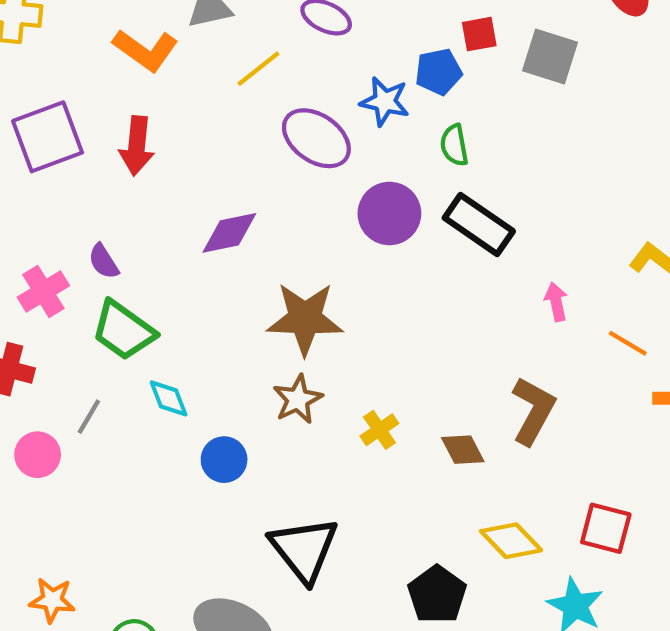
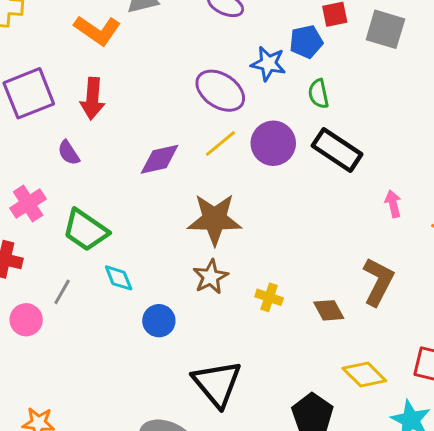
yellow line: (258, 69) -> (220, 143), moved
purple semicircle: (104, 261) -> (69, 153), moved
yellow cross: (379, 430) -> (269, 297), turned -36

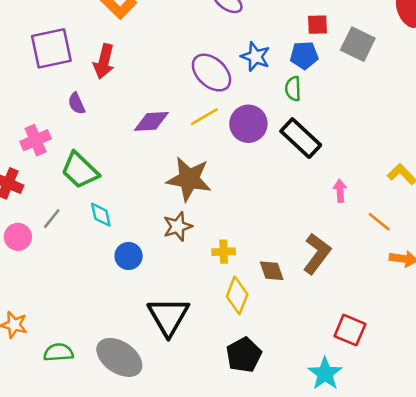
blue pentagon: (306, 42) -> (304, 55), moved
yellow cross: (269, 297) -> (224, 252), turned -30
yellow diamond: (364, 374) -> (237, 295), moved, turned 57

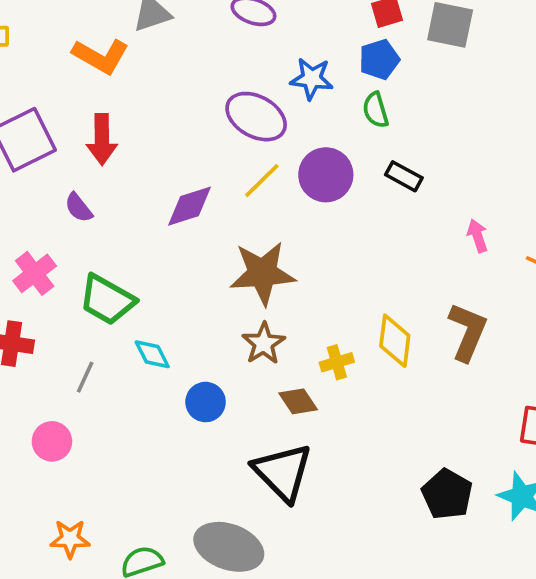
black rectangle: (301, 138) -> (404, 176), size x0.6
pink circle: (18, 237) -> (52, 441), moved
brown diamond: (272, 271) -> (298, 401), moved
yellow diamond: (237, 295) -> (395, 341), moved
black pentagon: (244, 355) -> (447, 494), moved

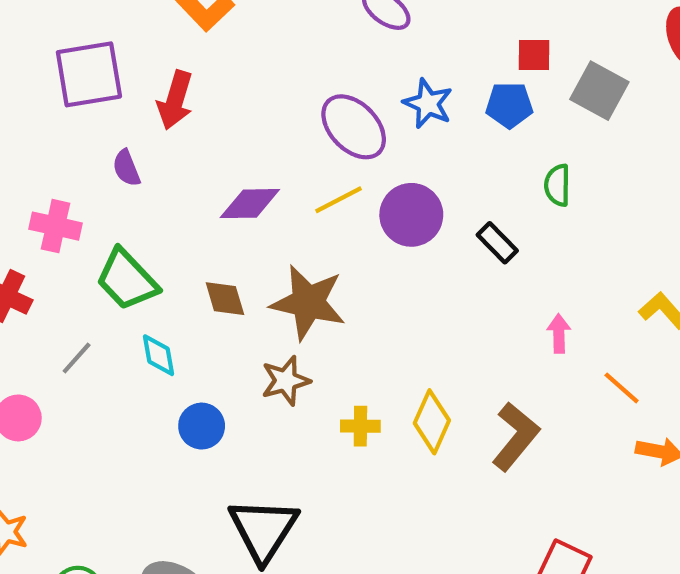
green semicircle: (376, 110) -> (557, 185), moved
pink cross: (35, 273) -> (55, 226), turned 33
brown diamond: (298, 401) -> (225, 299), moved

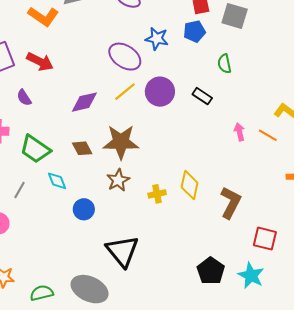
red arrow: (175, 100) -> (40, 62), turned -68
orange line: (622, 388) -> (268, 135), moved
brown L-shape: (516, 436) -> (231, 203), moved

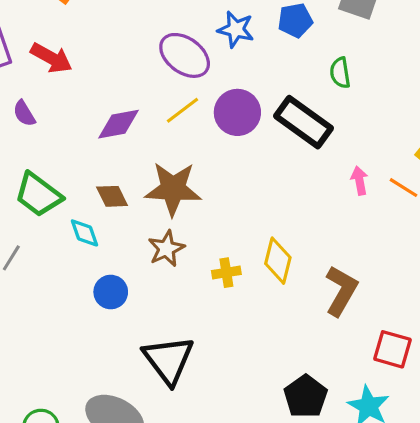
black rectangle: (202, 96) -> (303, 122), size x1.8
cyan diamond: (57, 181) -> (85, 233), moved

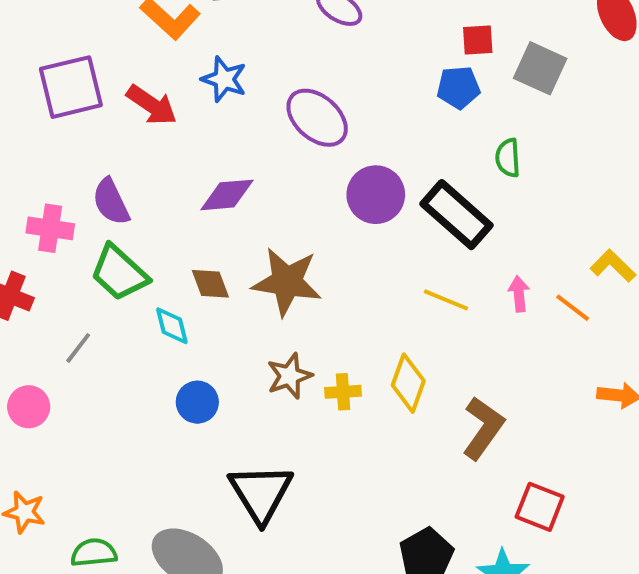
blue star: (236, 29) -> (224, 79), moved
yellow line: (183, 110) -> (446, 300), moved, turned 54
purple semicircle: (24, 113) -> (111, 202), moved, size x1.4
brown star: (166, 249) -> (289, 376), moved

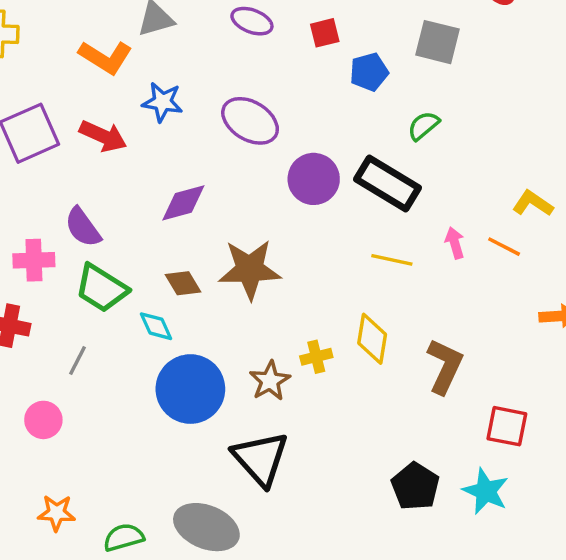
red square: (478, 40) -> (325, 33), moved
green semicircle: (508, 158) -> (423, 126), turned 64
brown star: (289, 376) -> (270, 381), moved
blue circle: (197, 402) -> (190, 389), size x1.8

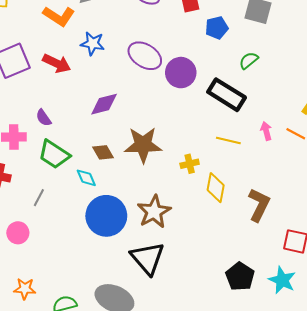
purple circle: (314, 179) -> (181, 73), moved
purple semicircle: (83, 227) -> (44, 118), size x0.7
yellow cross: (316, 357) -> (190, 164), moved
brown star: (270, 381) -> (154, 212), size x1.4

